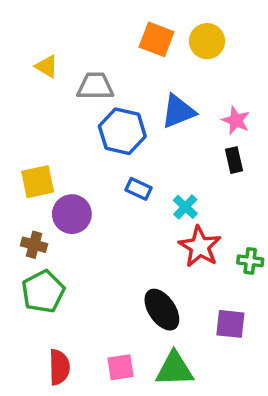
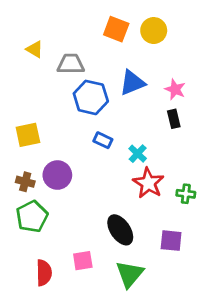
purple circle: (72, 214) -> (57, 175), moved
pink square: (120, 367) -> (83, 261), moved
green triangle: (175, 369) -> (130, 274), turned -48

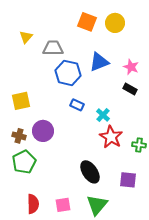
yellow triangle: (35, 49) -> (26, 37), turned 40
black rectangle: (174, 119) -> (130, 89), turned -48
pink square: (83, 261) -> (63, 205), moved

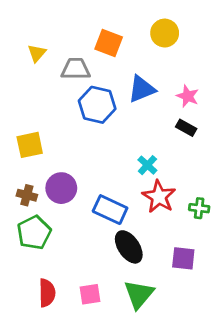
orange square: (87, 22) -> (109, 43), moved
blue rectangle: (77, 105) -> (110, 210), moved, size x1.6

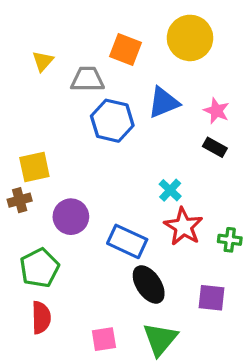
yellow circle: (165, 33) -> (190, 38), size x1.4
brown cross: (27, 195) -> (20, 200), moved, turned -30
red semicircle: (47, 293) -> (41, 318), moved

